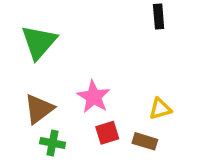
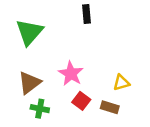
black rectangle: (159, 17) -> (86, 14), moved
red square: (107, 133) -> (81, 101), turned -36

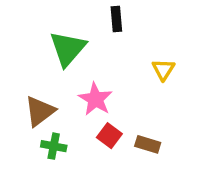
green triangle: (29, 32) -> (68, 49), moved
yellow triangle: (121, 83) -> (163, 69), moved, turned -42

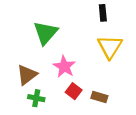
black rectangle: (116, 19) -> (103, 13), moved
yellow triangle: (163, 69) -> (110, 47), size x1.6

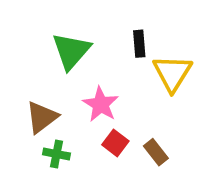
black rectangle: (103, 13) -> (139, 44), moved
brown rectangle: (99, 97) -> (156, 152), turned 35

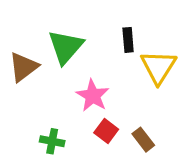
brown triangle: (42, 117) -> (23, 67), moved

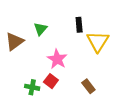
green triangle: (66, 47) -> (41, 29), size x0.6
red square: (106, 131) -> (51, 81), moved

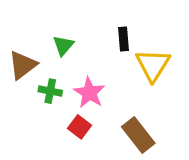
brown rectangle: (88, 86) -> (138, 135), size x1.5
green cross: (32, 87) -> (50, 91), moved

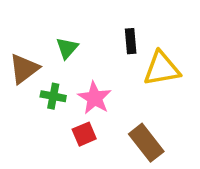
yellow triangle: (153, 65) -> (162, 69), turned 48
red square: (80, 127) -> (84, 134), turned 30

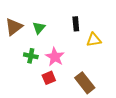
brown triangle: (24, 69) -> (14, 27), moved
yellow triangle: (162, 69) -> (94, 40), size x0.7

